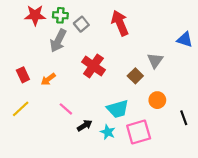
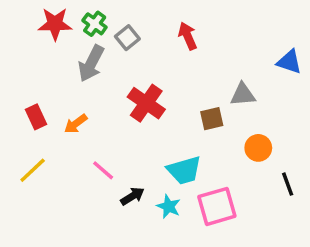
green cross: (60, 15) -> (95, 24), turned 32
red arrow: (120, 23) -> (188, 36), size x0.7
gray triangle: (155, 60) -> (243, 94), turned 49
brown square: (135, 76) -> (212, 119), turned 32
orange circle: (157, 100) -> (258, 148), moved

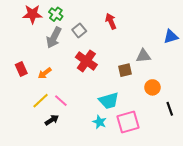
gray square: (127, 38) -> (79, 30), moved
blue triangle: (289, 62) -> (171, 37), turned -35
yellow line: (33, 170) -> (41, 101), moved
black arrow: (133, 196) -> (52, 120), moved

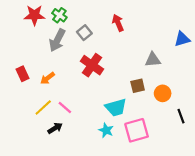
brown square: (125, 70) -> (138, 86), moved

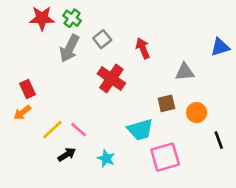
red arrow: (118, 23) -> (143, 48), moved
orange arrow: (47, 78) -> (22, 113), moved
cyan star: (106, 130) -> (106, 158), moved

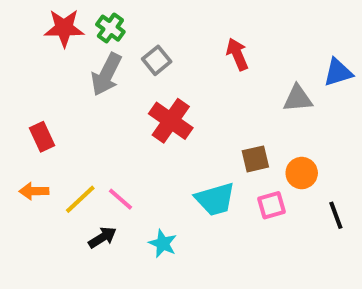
red arrow: (143, 48) -> (237, 54), moved
gray triangle: (185, 72) -> (298, 99), moved
orange arrow: (22, 113) -> (34, 191), moved, turned 36
pink square: (165, 157) -> (271, 205), moved, size x0.6

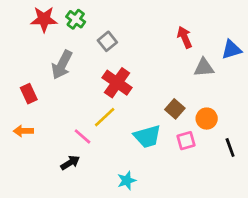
red arrow: (237, 54) -> (185, 37), moved
gray arrow: (106, 74) -> (62, 65), moved
brown square: (255, 159) -> (175, 109), turned -36
yellow line: (80, 199) -> (105, 117), moved
cyan star: (163, 243) -> (127, 181), moved, turned 30

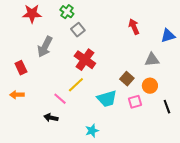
green cross: (76, 19) -> (67, 12), moved
gray triangle: (204, 68) -> (152, 60), moved
black arrow: (70, 163) -> (51, 118), turned -136

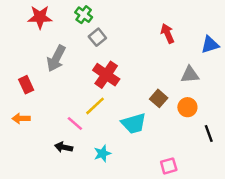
pink square: (135, 102) -> (169, 166), moved
cyan star: (92, 131) -> (102, 153), moved

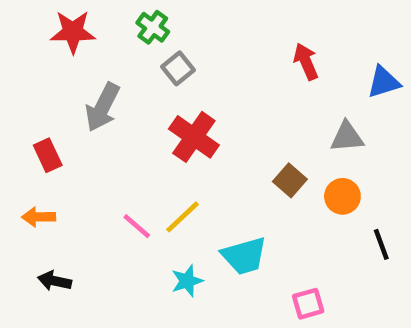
yellow line: (95, 106) -> (183, 217), moved
cyan trapezoid: (134, 123) -> (244, 256), moved
black arrow: (64, 147) -> (55, 281), moved

